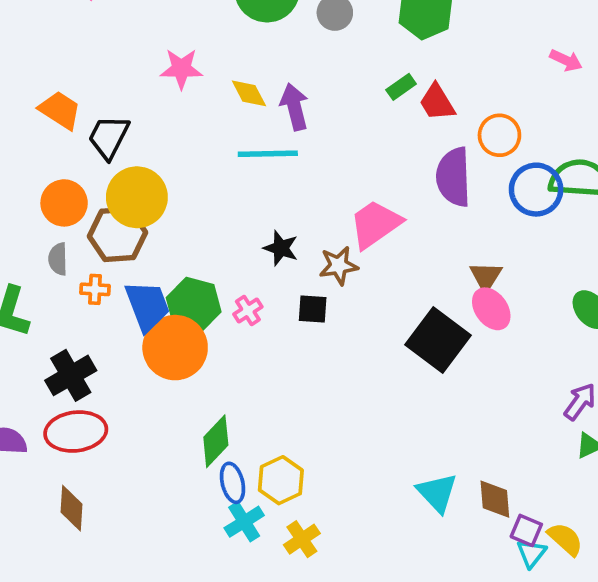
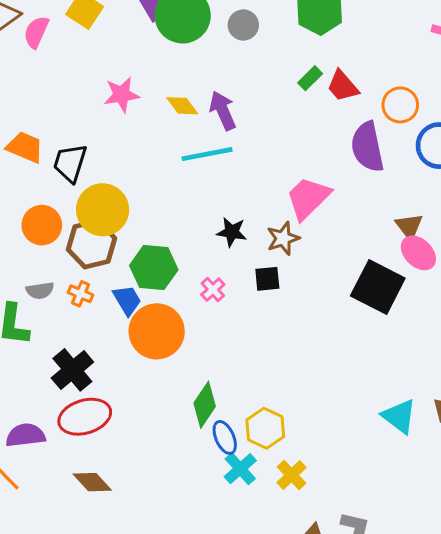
gray semicircle: (58, 259) -> (40, 290), moved, turned -88
orange cross: (95, 289) -> (80, 294), turned 30
green hexagon: (194, 305) -> (154, 268), moved
blue trapezoid: (147, 306) -> (127, 300), size x0.7
brown diamond: (72, 508) -> (92, 482), turned -36

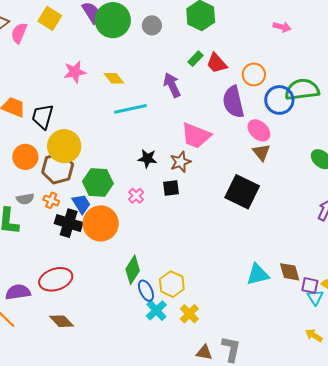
purple arrow: (223, 111) -> (172, 85), moved
pink trapezoid: (308, 198) -> (196, 136), turned -112
pink ellipse: (418, 253) -> (259, 130), moved
black cross: (72, 370) -> (69, 223), moved, turned -32
cyan triangle: (399, 416) -> (258, 274), turned -50

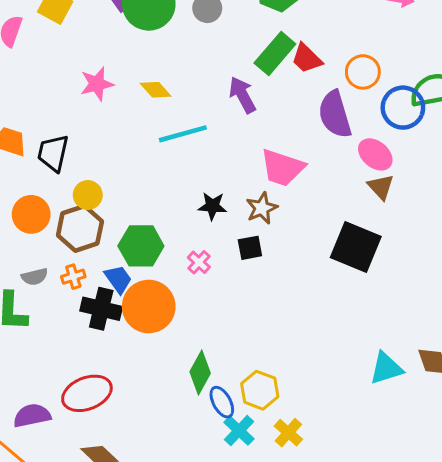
green rectangle: (196, 59) -> (275, 54), size x1.8
yellow circle: (64, 146) -> (88, 195), size x0.6
orange cross: (51, 200) -> (73, 277), turned -35

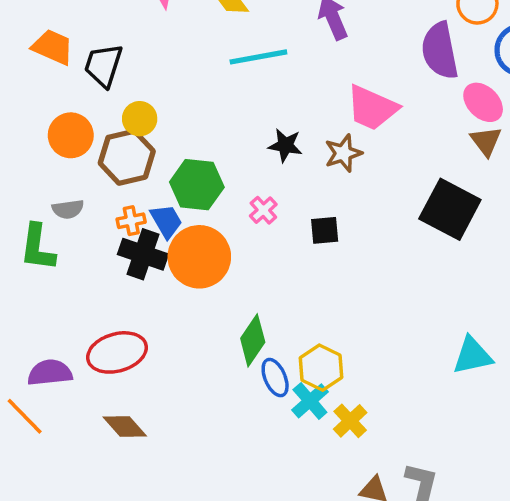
black square: (250, 248) -> (325, 230), moved
orange cross: (73, 277) -> (131, 221), moved
cyan cross: (239, 431) -> (310, 401), moved

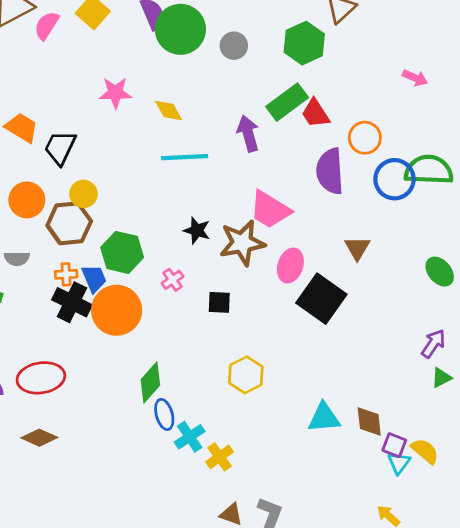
pink ellipse: (483, 102) -> (290, 266), moved, turned 56
brown star: (343, 153) -> (242, 243), size x1.5
yellow hexagon: (321, 368) -> (246, 375), moved
brown diamond: (125, 426) -> (39, 438), turned -32

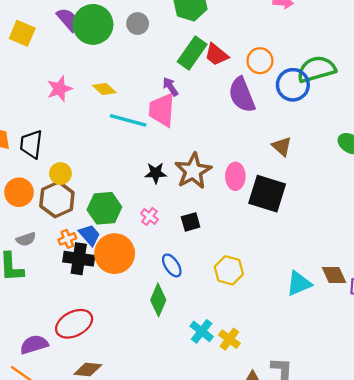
purple arrow: (248, 134) -> (170, 87), size x0.7
cyan line: (185, 157) -> (128, 120), turned 36
pink trapezoid: (270, 210) -> (162, 110), moved, turned 81
blue ellipse: (164, 414) -> (172, 265), moved

